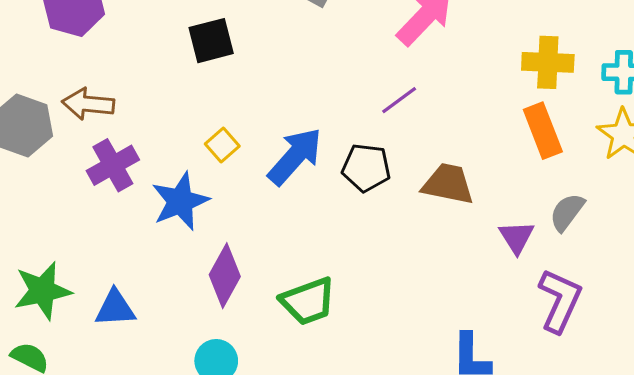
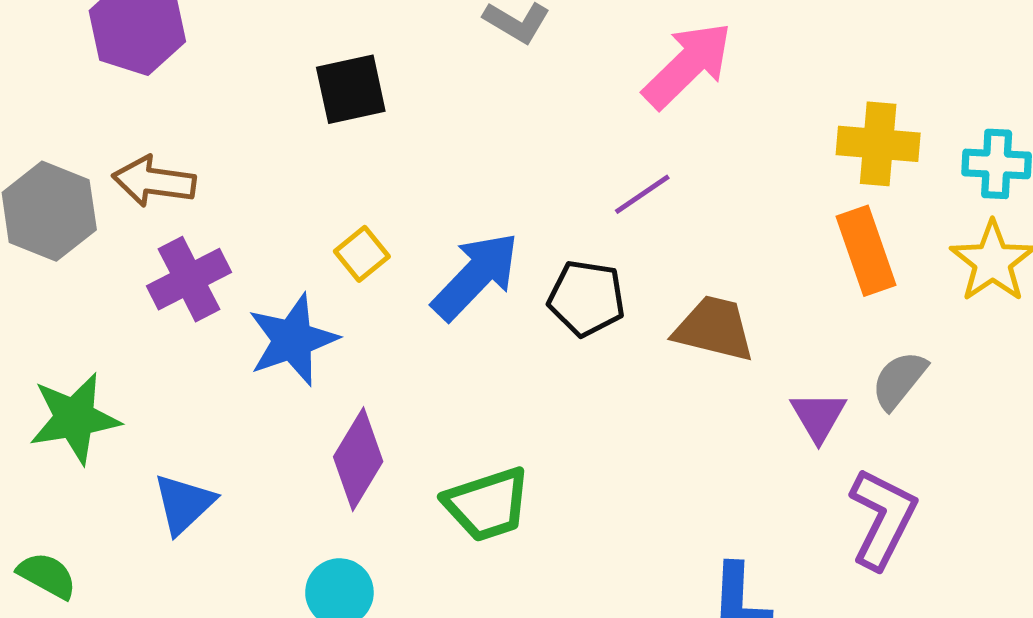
green star: (43, 291) -> (75, 418), moved
blue triangle: (115, 308) -> (184, 504), turned -42

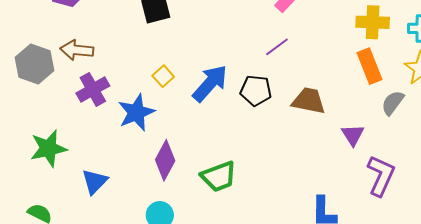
gray semicircle: (899, 380) -> (393, 103), moved

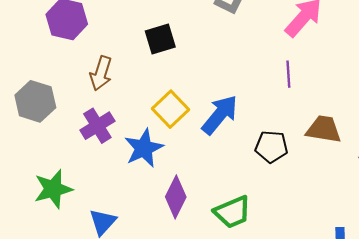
purple line: (277, 47) -> (288, 74), turned -55
brown arrow: (77, 50) -> (101, 73), moved, turned -76
yellow square: (163, 76) -> (171, 109), size x1.6
black pentagon: (256, 90) -> (271, 147), moved

